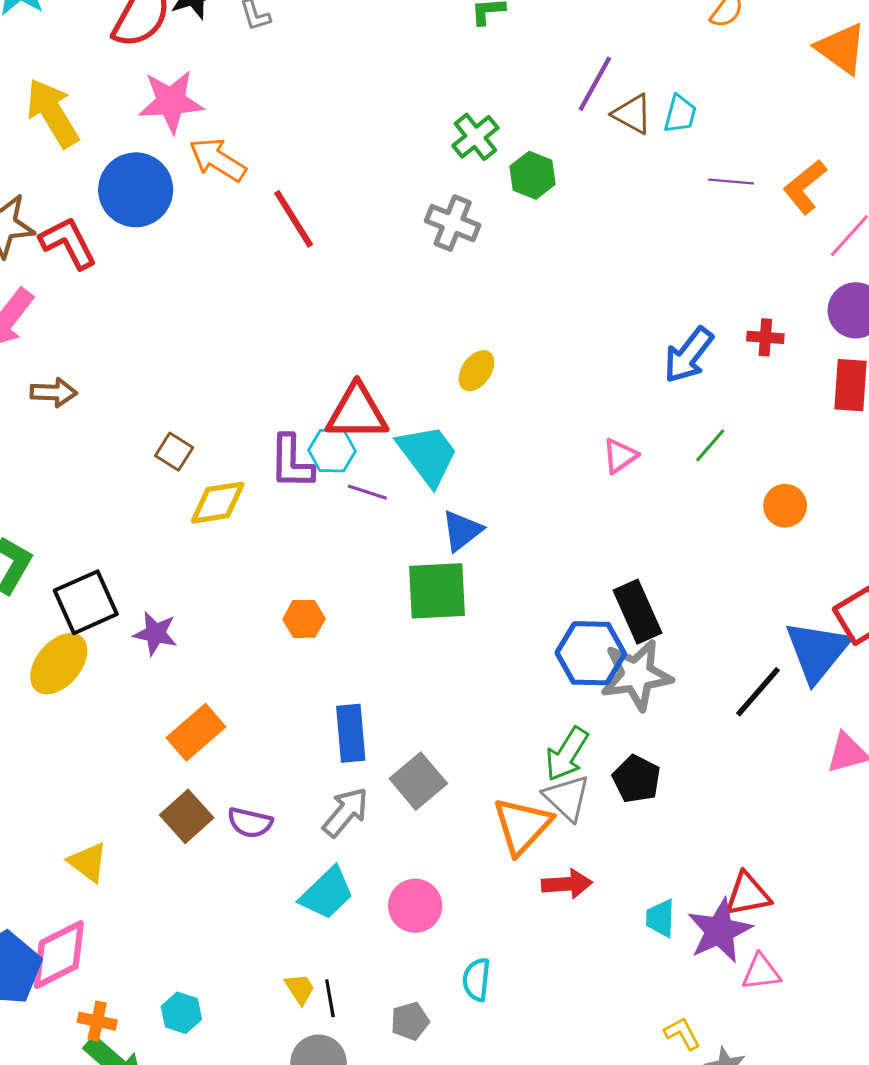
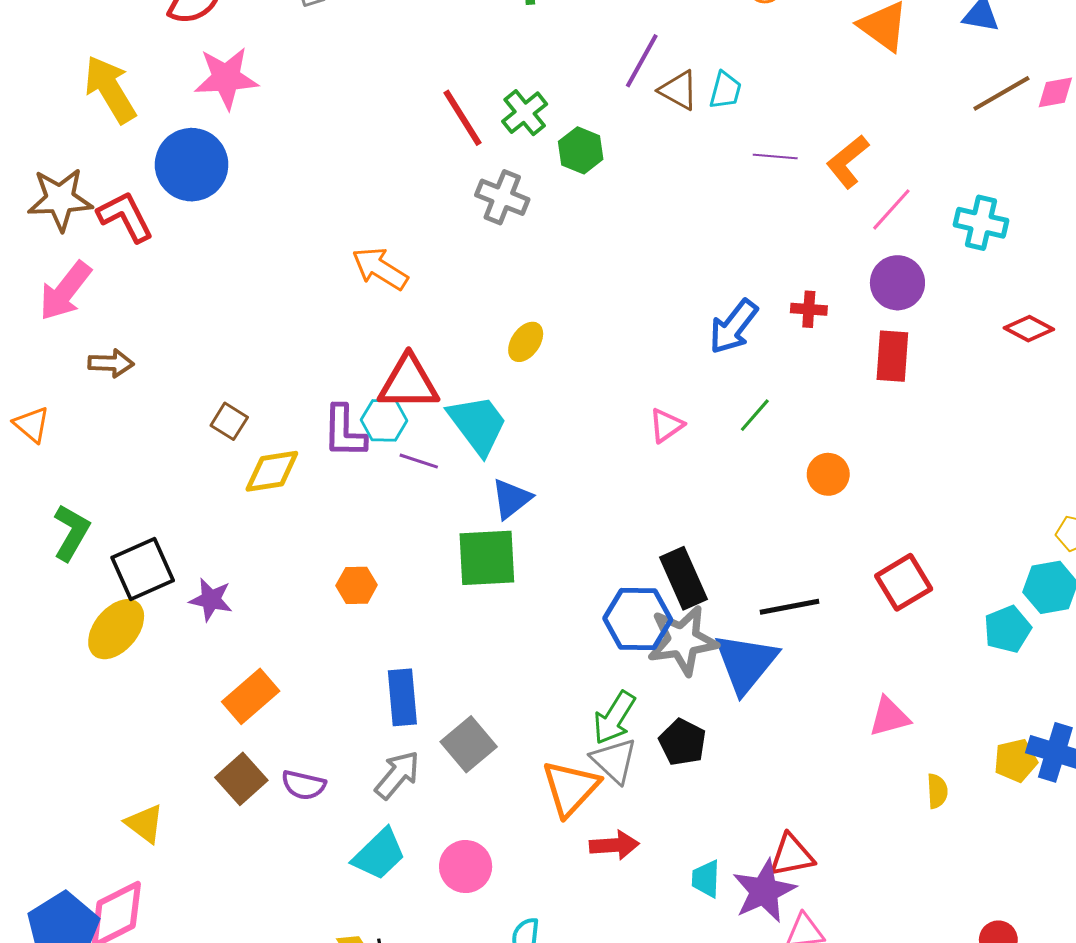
orange arrow: (218, 160) -> (380, 269), moved
red line: (294, 219) -> (462, 118), moved
blue triangle: (817, 651) -> (746, 663), moved
black line: (758, 692) -> (789, 607), moved, turned 38

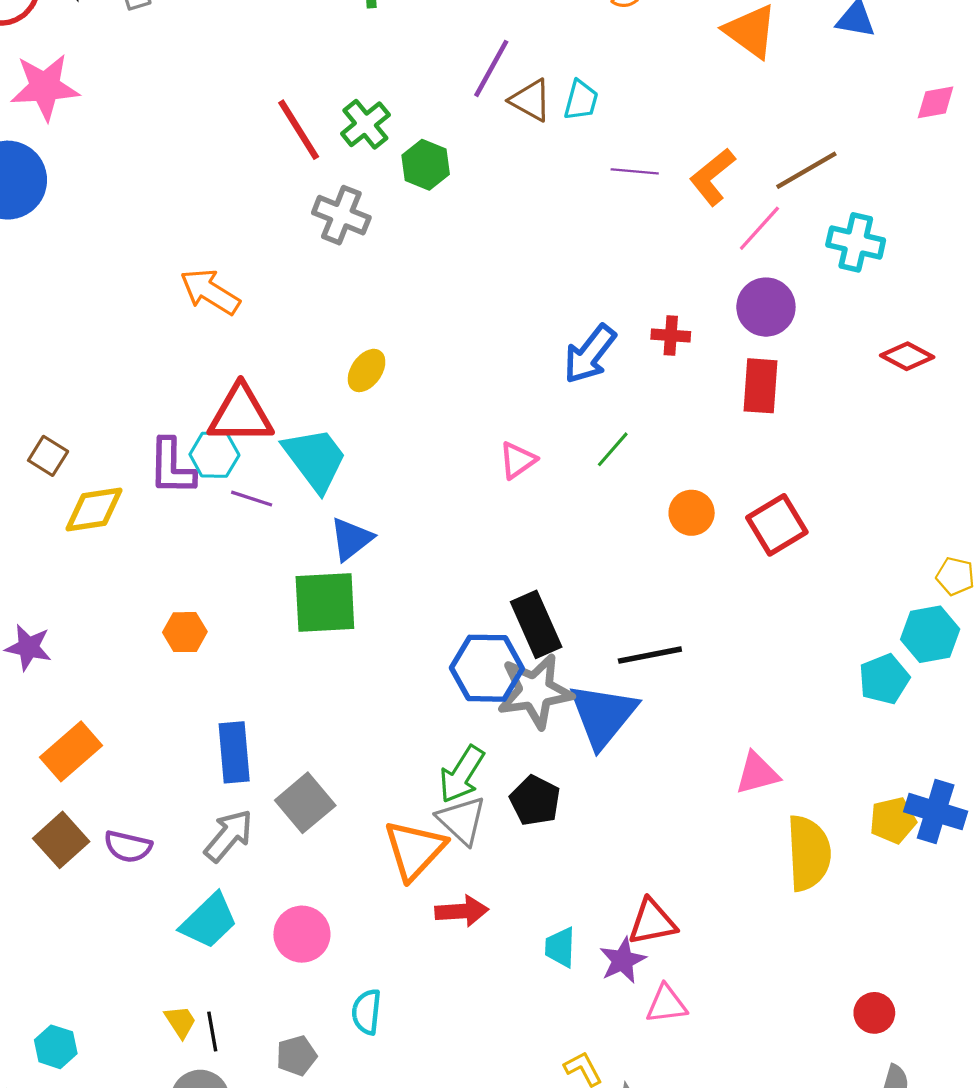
brown line: (1001, 93) -> (806, 170), moved
red square: (904, 582) -> (777, 525), moved
yellow semicircle: (937, 791) -> (809, 853), size x2.0
purple star: (764, 891) -> (623, 960), size x0.7

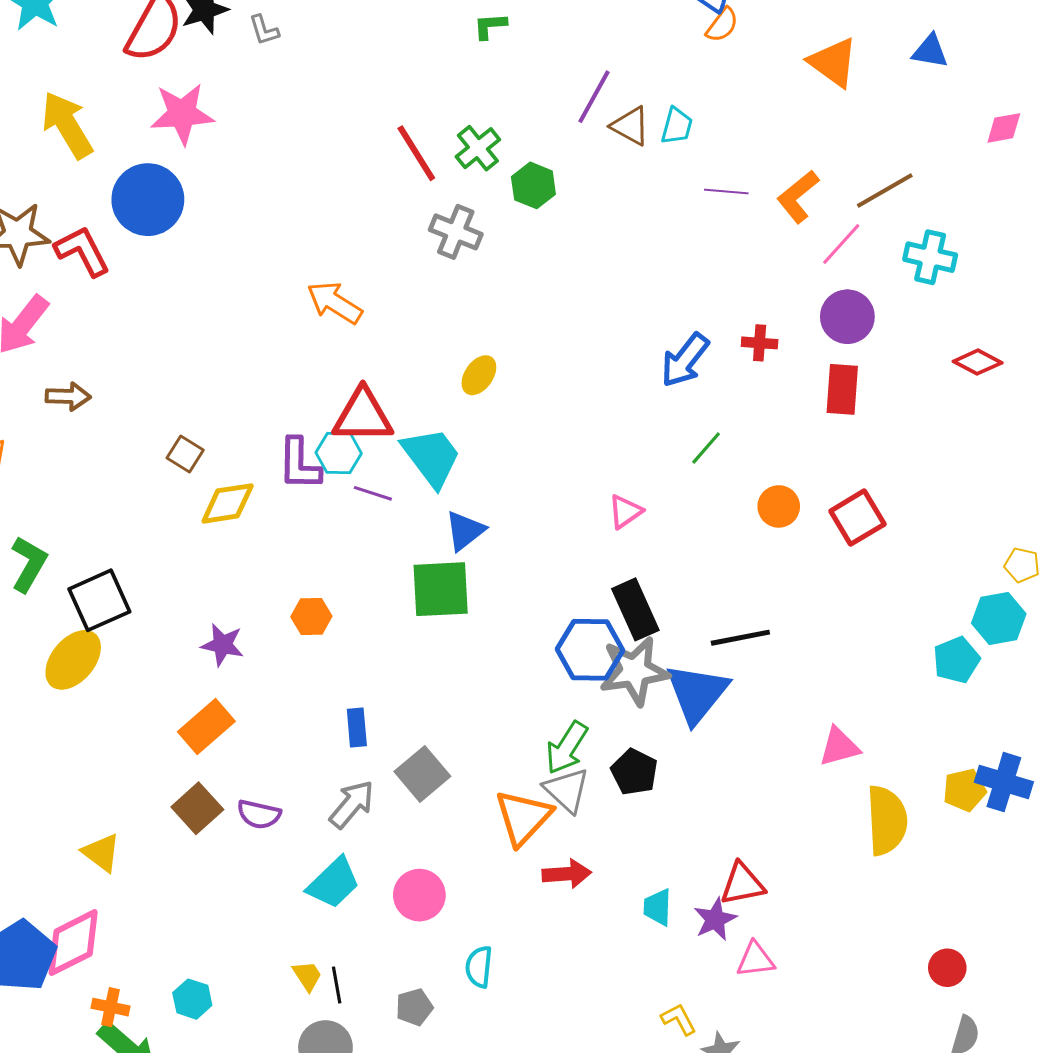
pink triangle: (518, 460) -> (625, 512), moved
purple star: (28, 647) -> (223, 645), moved
blue rectangle: (234, 752) -> (357, 728), size x0.7

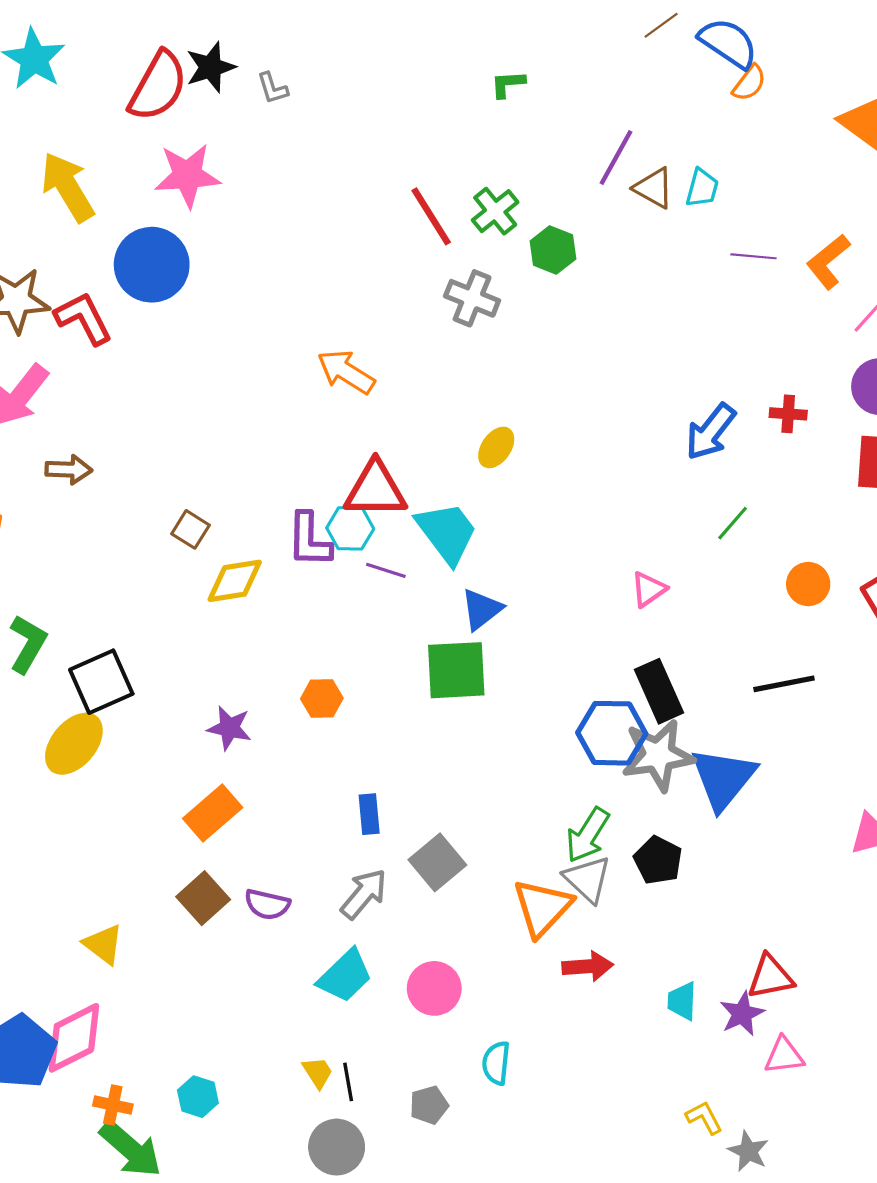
black line: (740, 638) -> (784, 684), moved

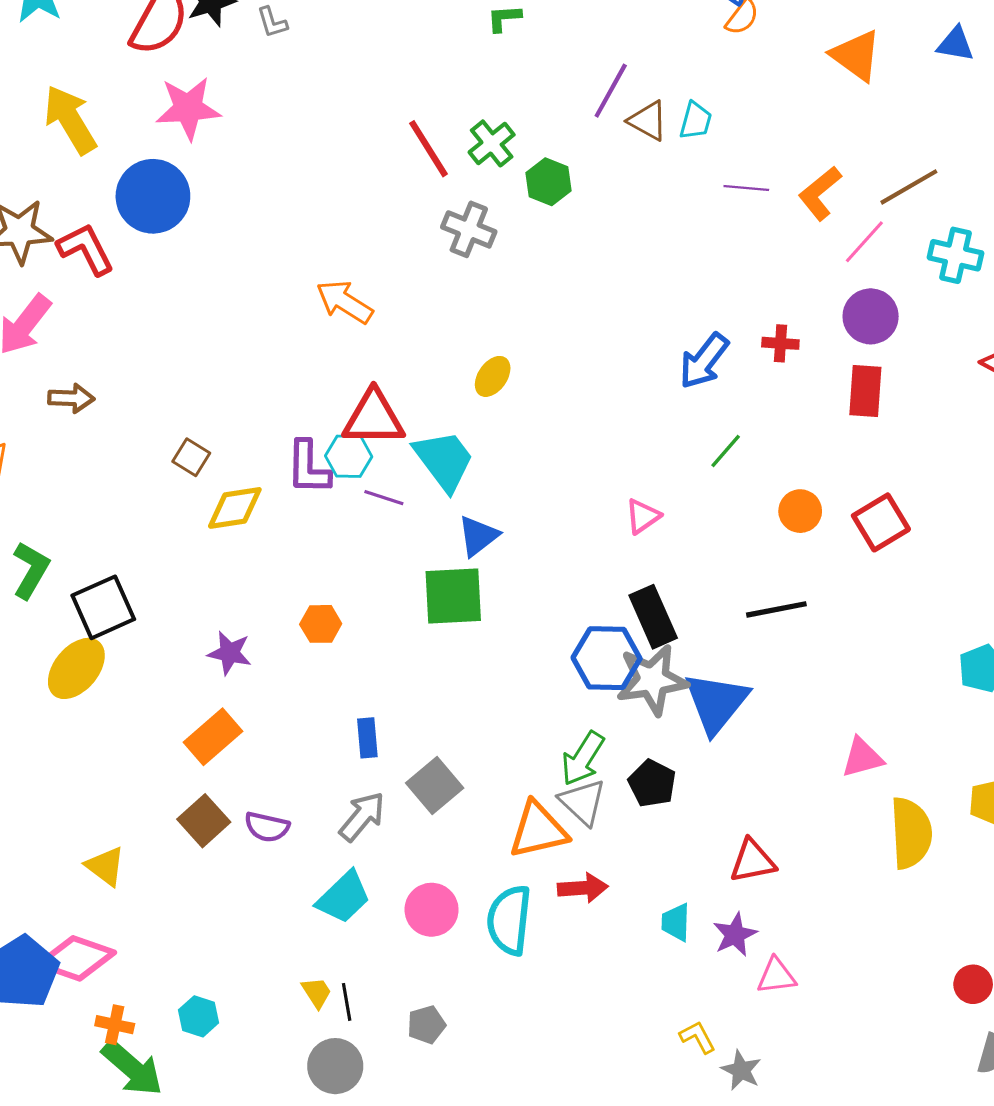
orange triangle: (542, 908) -> (538, 830), turned 34
red triangle: (770, 977) -> (753, 861), moved
pink diamond: (74, 1038) -> (76, 958), turned 46
cyan semicircle: (496, 1063) -> (509, 920), moved, size x1.6

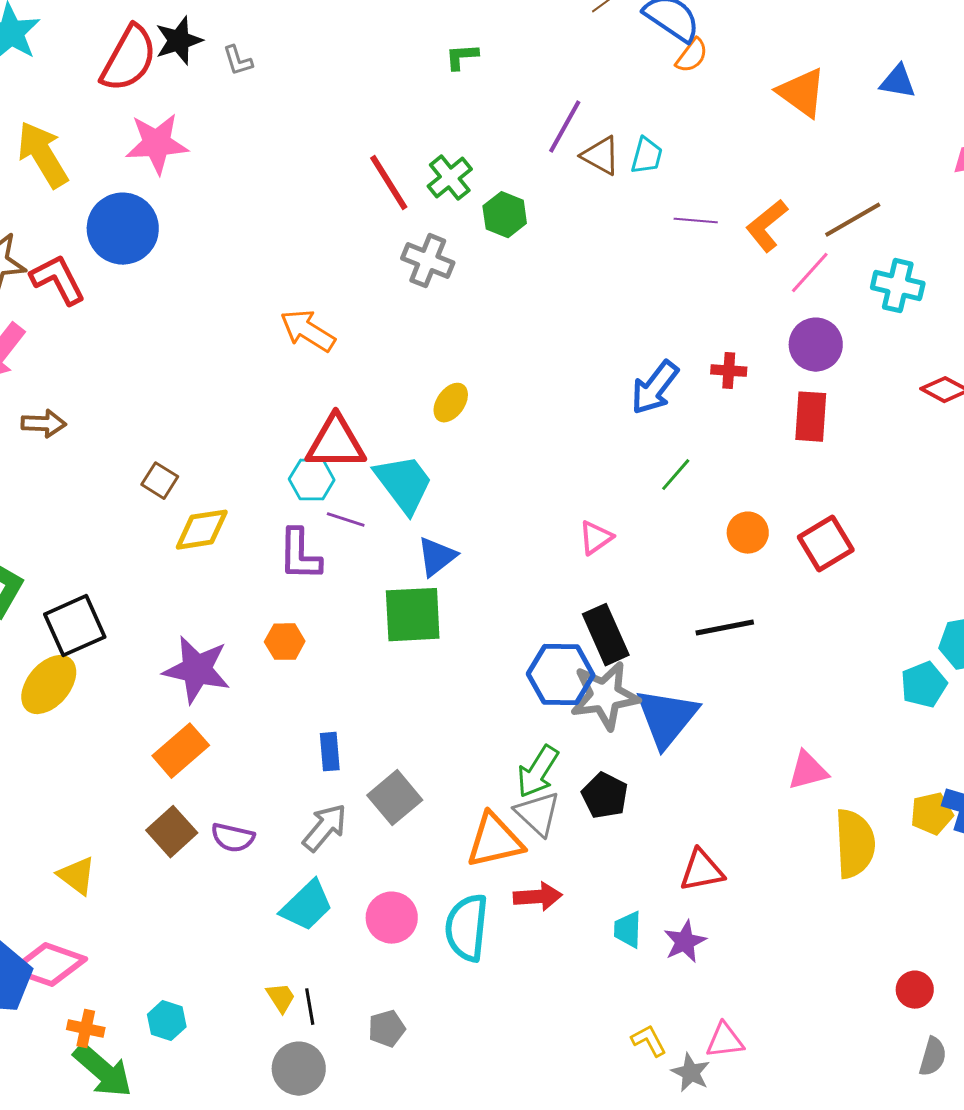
purple L-shape: (308, 468) -> (300, 555), moved
purple star: (230, 653) -> (197, 670), size x1.6
pink triangle: (776, 976) -> (725, 1041), moved

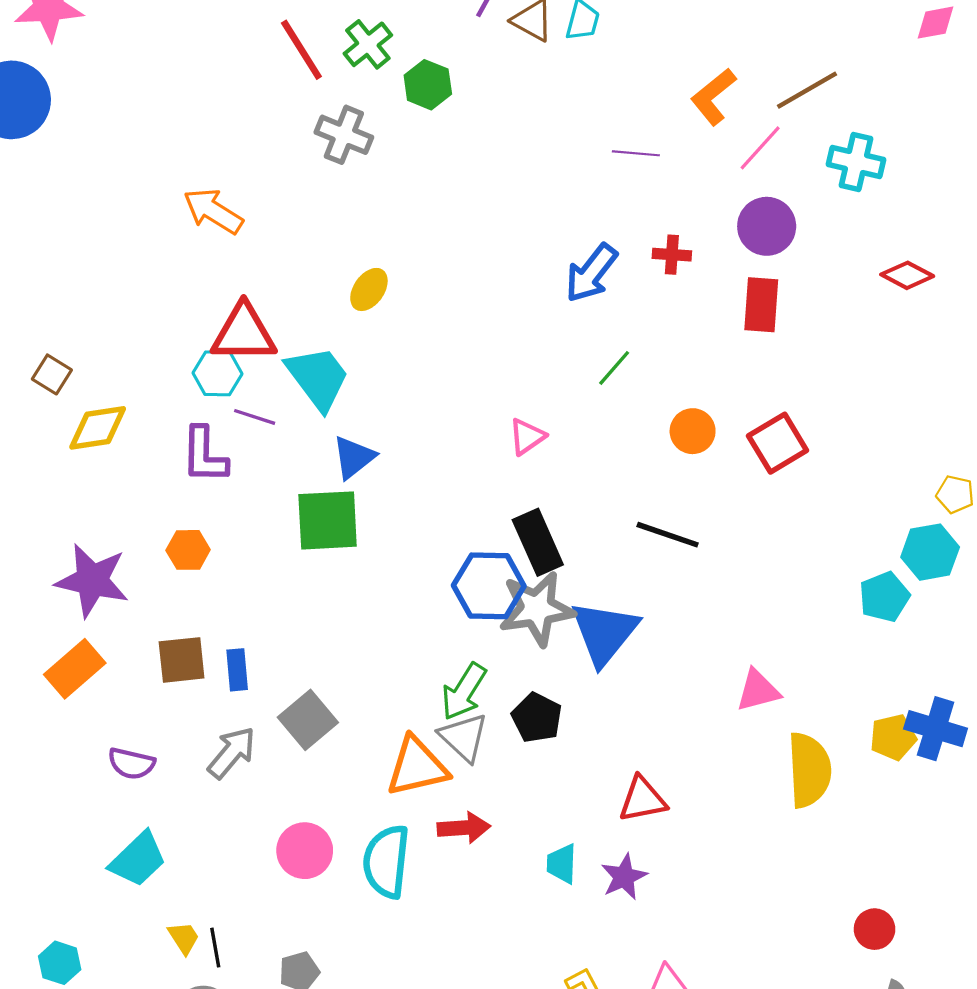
purple line: (696, 221) -> (636, 153), moved
black line: (725, 628) -> (668, 535), turned 30
brown square: (172, 832) -> (182, 660), moved, turned 36
cyan trapezoid: (307, 906) -> (138, 859), moved

